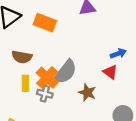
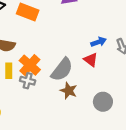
gray semicircle: (65, 72) -> (62, 70), moved
brown star: (87, 93) -> (69, 91), moved

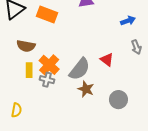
blue arrow: (99, 42) -> (128, 21), moved

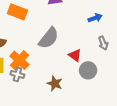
gray semicircle: (80, 69) -> (49, 38), moved
gray circle: (118, 100) -> (88, 70), moved

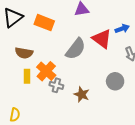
red triangle: (75, 55) -> (102, 39), moved, size x1.5
gray cross: (17, 74) -> (56, 85), moved

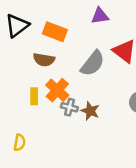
brown semicircle: (24, 53) -> (44, 60), moved
brown star: (82, 94) -> (90, 111), moved

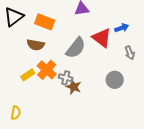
yellow rectangle: (34, 96) -> (28, 75), turned 56
gray cross: (69, 107) -> (66, 78), moved

